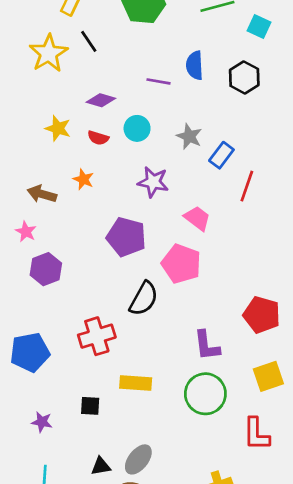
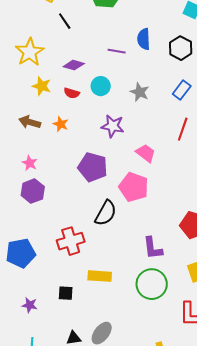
yellow star: (49, 53) -> (30, 52), moved
blue rectangle: (221, 155) -> (182, 90), moved
brown arrow: (42, 194) -> (30, 122), moved
pink star: (26, 232) -> (30, 163), moved

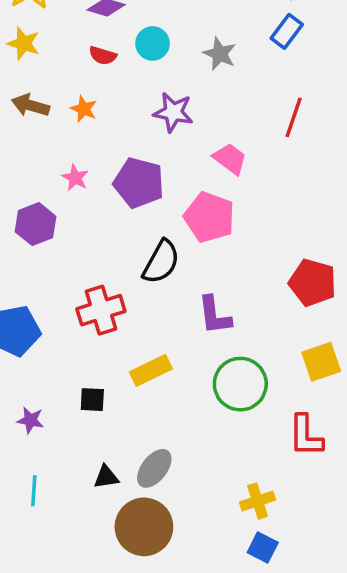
yellow star: (42, 86) -> (24, 43), moved
blue rectangle: (182, 90) -> (287, 31), moved
pink star: (30, 163) -> (75, 178), moved
purple L-shape: (153, 248) -> (214, 315), moved
yellow rectangle: (100, 276) -> (151, 370), turned -30

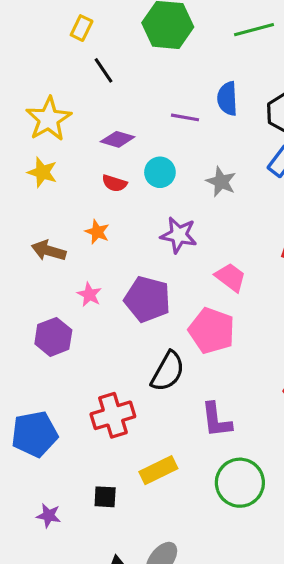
brown arrow: (30, 105) -> (49, 251), moved

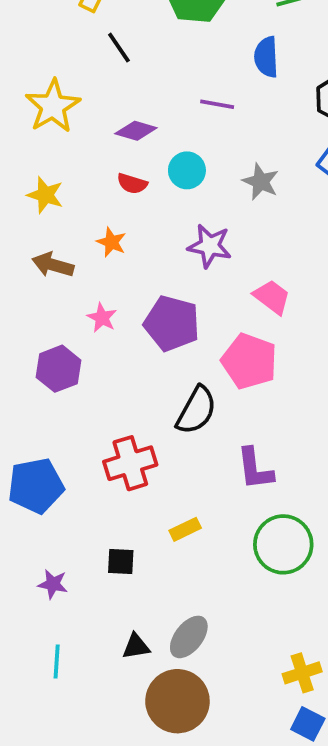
blue semicircle: (227, 99) -> (266, 57), moved
yellow star: (42, 172) -> (45, 195), moved
yellow rectangle: (158, 470) -> (185, 529), size x0.7

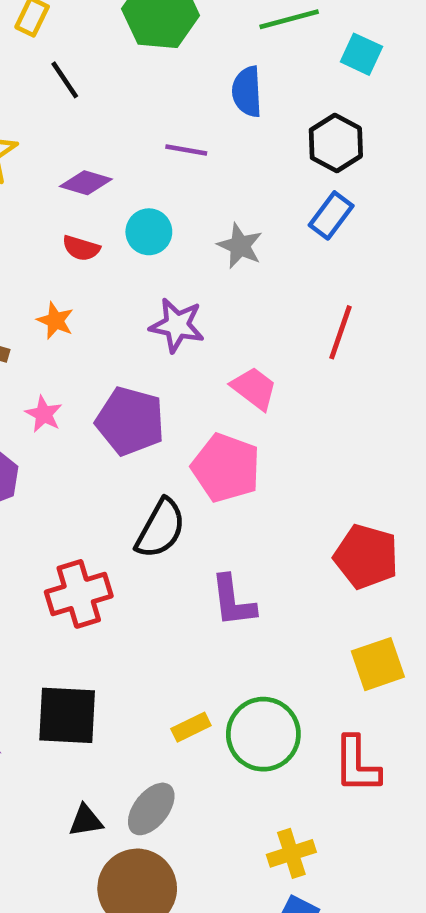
yellow rectangle: (185, 529) -> (191, 727), moved
green circle: (283, 544) -> (263, 734), moved
black square: (121, 561) -> (67, 715), size x1.8

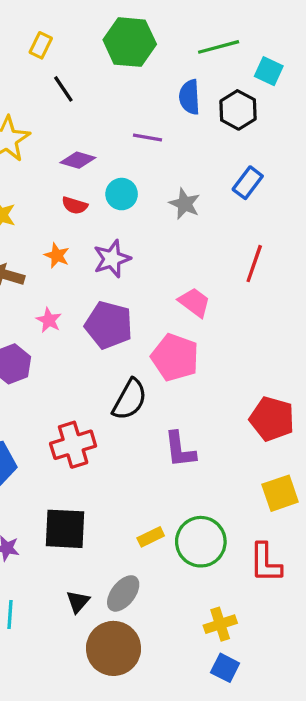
black hexagon: (336, 143) -> (238, 110), moved
purple star: (177, 325) -> (112, 259), moved, turned -30
black triangle: (86, 821) -> (78, 602), turned -40

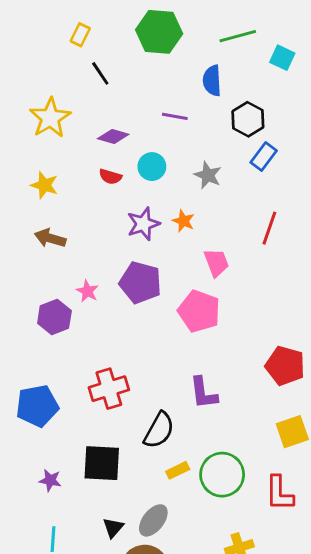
black hexagon: (238, 110) -> (248, 119), moved
orange star: (57, 255) -> (183, 221), moved
pink trapezoid: (194, 302) -> (216, 263), turned 32
pink star: (49, 320) -> (87, 291), moved
black semicircle: (130, 399) -> (159, 430), moved

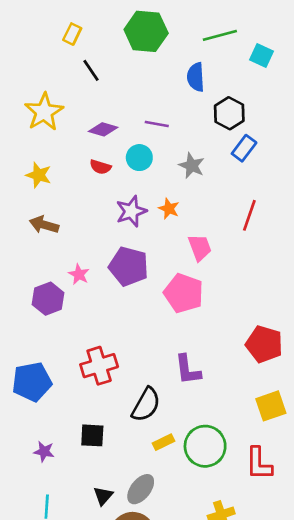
purple line: (175, 116) -> (157, 124), moved
black square: (102, 463) -> (92, 435), size x0.7

